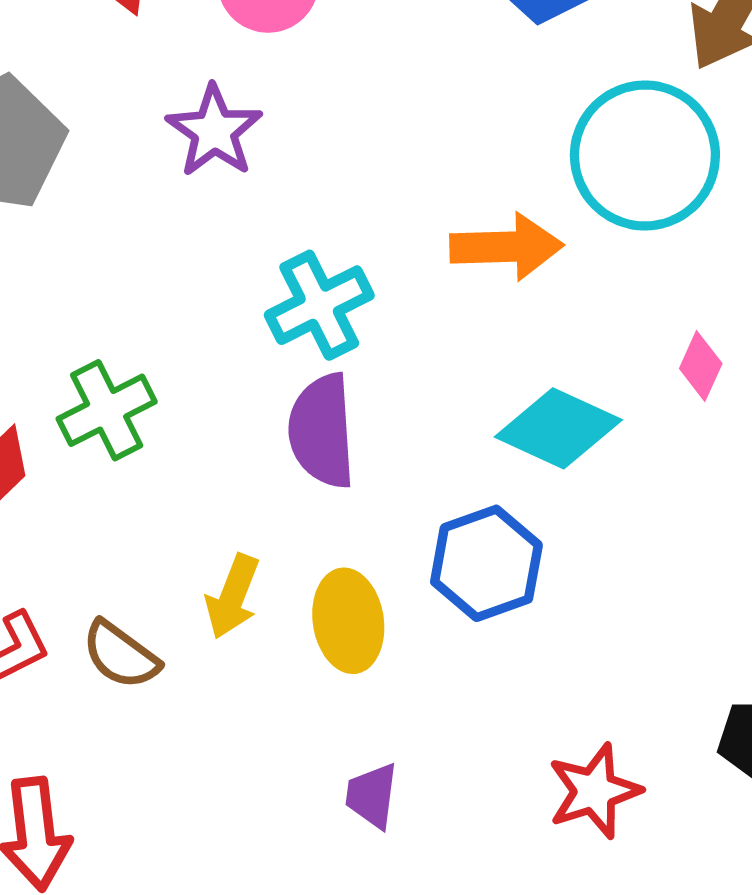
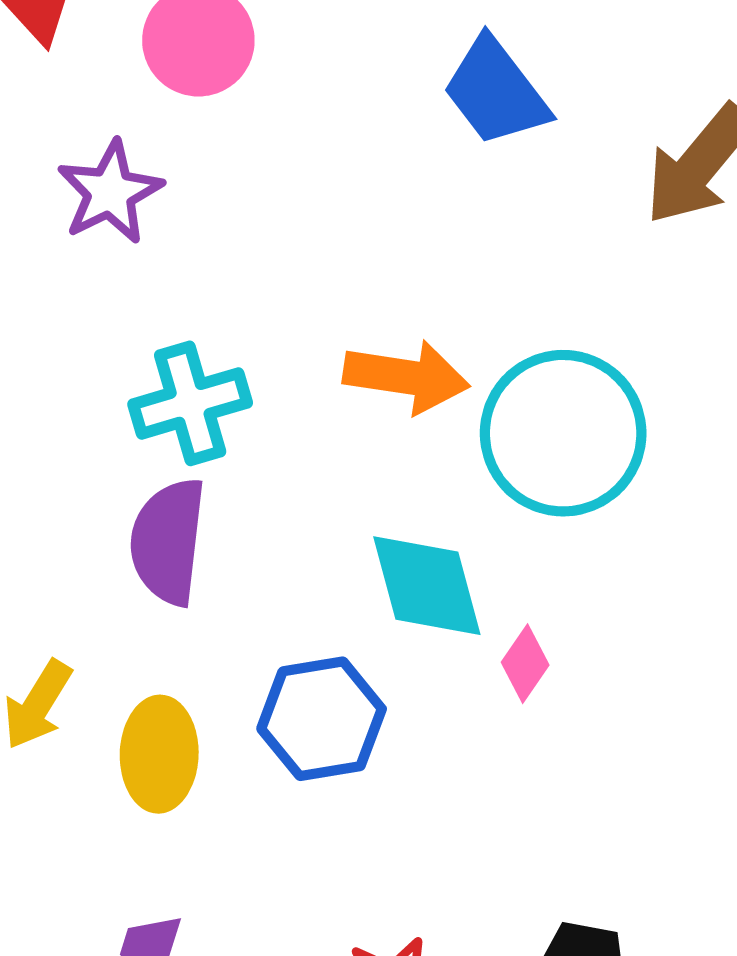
cyan circle: (645, 155) -> (563, 433), moved
pink diamond: (701, 366) -> (525, 664), moved
cyan diamond: (558, 428) -> (427, 586), turned 40

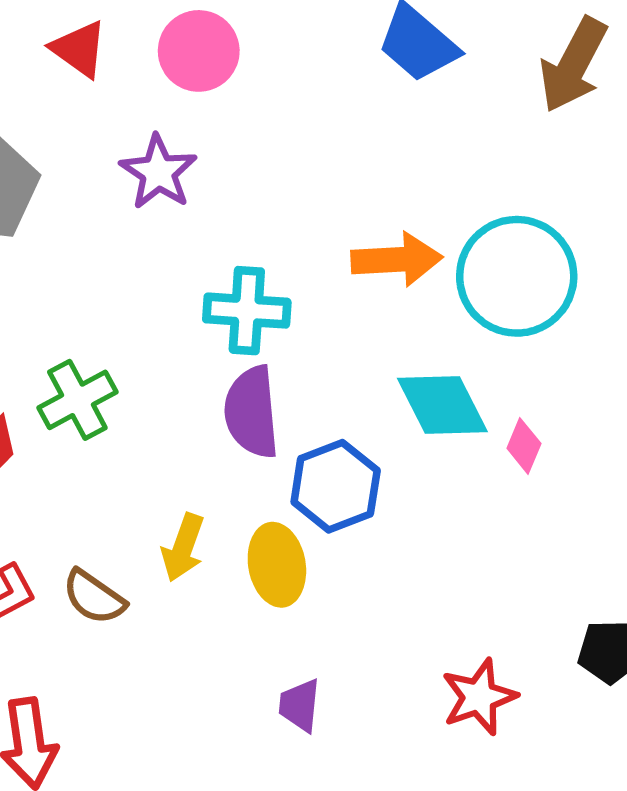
cyan cross: (190, 403) -> (247, 311), turned 32
blue hexagon: (322, 719) -> (336, 486), moved

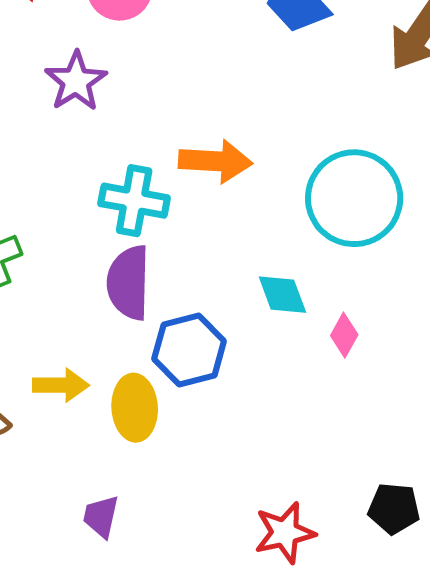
orange arrow: (397, 259) -> (215, 161), moved
cyan diamond: (442, 405) -> (282, 295), size x0.7
yellow arrow: (183, 548) -> (61, 385), turned -116
purple trapezoid: (300, 705) -> (101, 516), moved

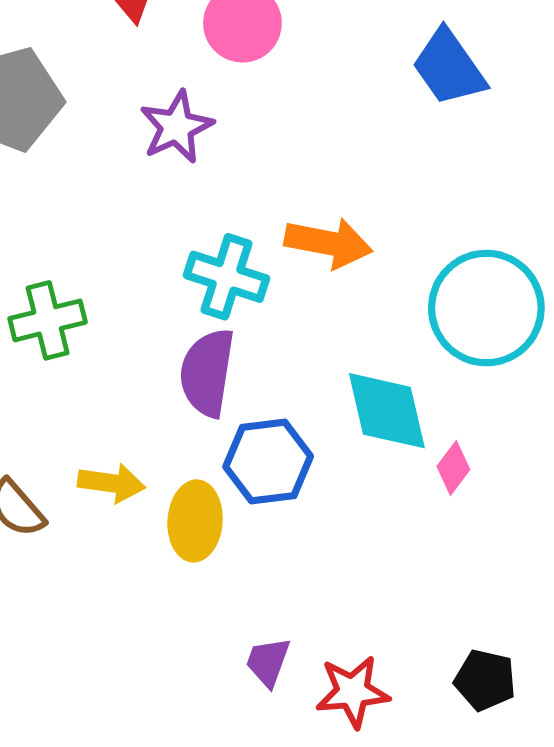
cyan diamond: (282, 295) -> (387, 411), size x1.5
purple trapezoid: (101, 516) -> (268, 662), moved

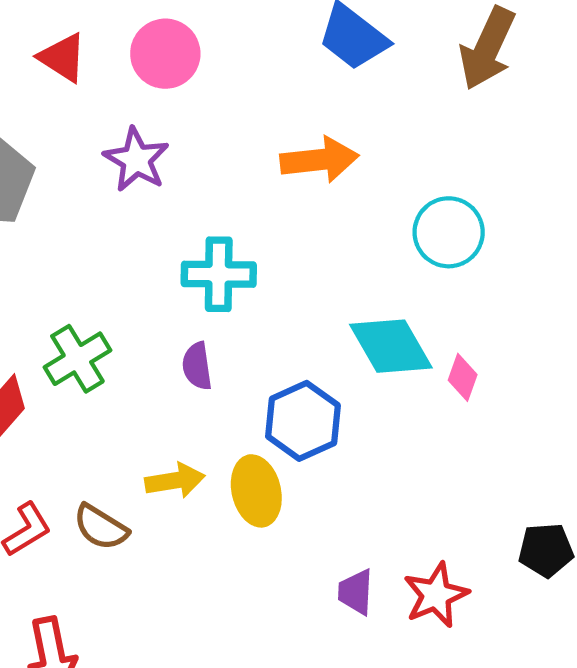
orange arrow: (328, 243) -> (319, 160), moved
cyan circle: (486, 308) -> (449, 232), size x0.7
purple semicircle: (207, 373) -> (197, 366), moved, size x0.6

